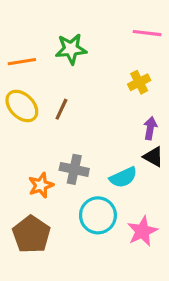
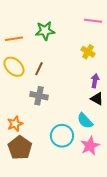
yellow cross: (139, 82) -> (88, 52), turned -32
gray cross: (74, 169) -> (39, 96), moved
cyan semicircle: (123, 177) -> (85, 121), moved, turned 72
orange star: (41, 185) -> (15, 124), moved

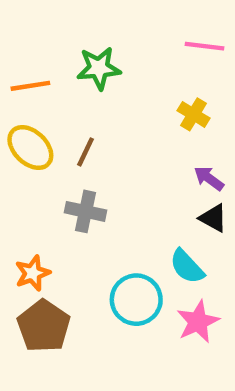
purple arrow: (95, 81) -> (209, 178), turned -64

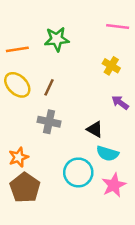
black triangle: (213, 218) -> (95, 129), moved
cyan semicircle: (187, 267) -> (107, 153), turned -30

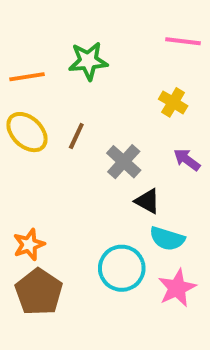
gray cross: (49, 122) -> (124, 162), moved, turned 30

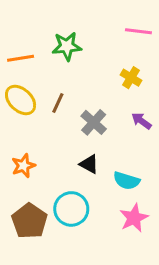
black triangle: (147, 201) -> (89, 164), moved
orange star: (29, 245) -> (23, 166), moved
cyan circle: (122, 268) -> (71, 209), moved

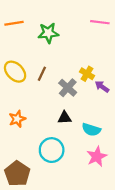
orange line: (21, 58) -> (14, 23), moved
yellow cross: (131, 78) -> (87, 74), moved
black triangle: (89, 164) -> (64, 118), turned -32
brown pentagon: (29, 221) -> (17, 174), moved

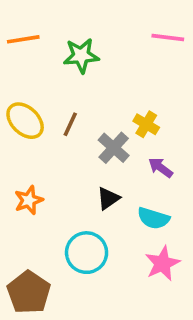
purple arrow: (102, 87) -> (161, 168), moved
black triangle: (64, 118) -> (108, 198), turned -32

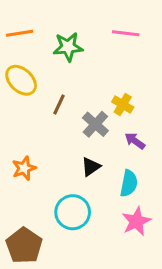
pink line: (168, 38) -> (126, 33), moved
yellow ellipse: (25, 121) -> (21, 80), moved
cyan semicircle: (153, 218) -> (129, 183), turned -96

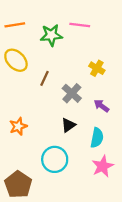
pink line: (126, 33) -> (80, 25), moved
yellow cross: (123, 105) -> (97, 68), moved

